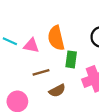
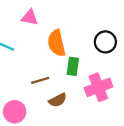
pink triangle: (31, 46) -> (30, 17), moved

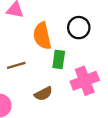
black circle: (105, 42) -> (79, 28), moved
brown line: (40, 80) -> (16, 65), moved

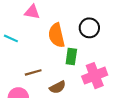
brown line: (16, 65) -> (33, 72), moved

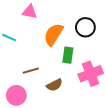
orange semicircle: (56, 35) -> (53, 34), turned 45

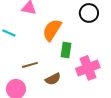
black circle: (85, 27) -> (89, 13), moved

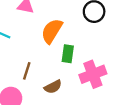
brown line: (30, 65) -> (27, 71), turned -56

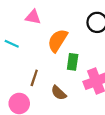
brown semicircle: (53, 87) -> (59, 93), turned 70

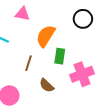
brown line: (34, 78) -> (28, 63), moved

